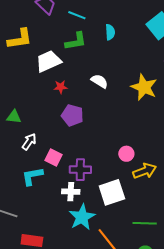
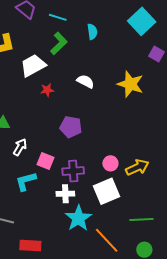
green L-shape: (76, 41) -> (59, 43), turned -30
purple pentagon: (72, 115) -> (71, 127), moved
pink circle: (126, 154) -> (110, 163), moved

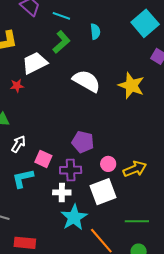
white semicircle: (85, 81) -> (86, 81), size x1.6
red star: (47, 90) -> (17, 86), moved
purple pentagon: (71, 127) -> (83, 142), moved

